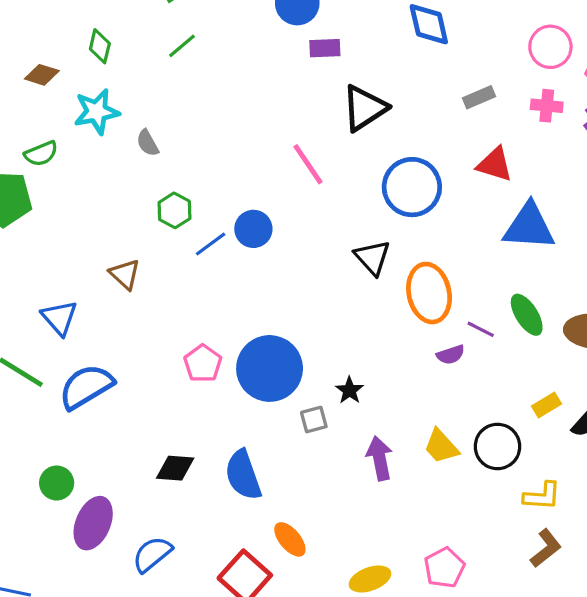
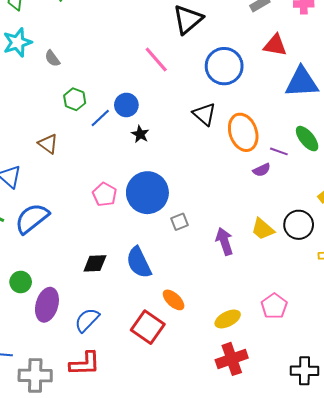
black star: (349, 390) -> (140, 134), moved

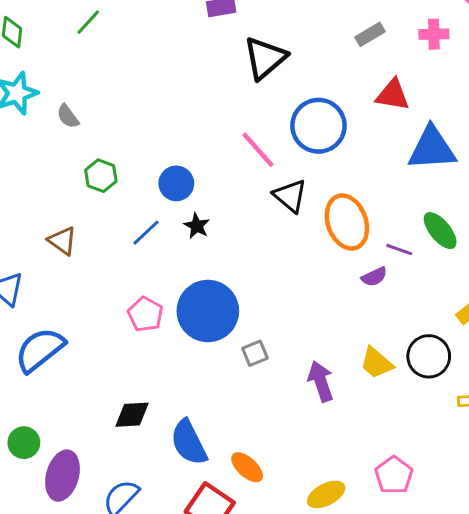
pink line: (156, 60) -> (258, 150), moved
blue line: (100, 118) -> (146, 233), moved
blue semicircle: (139, 263) -> (189, 442), moved

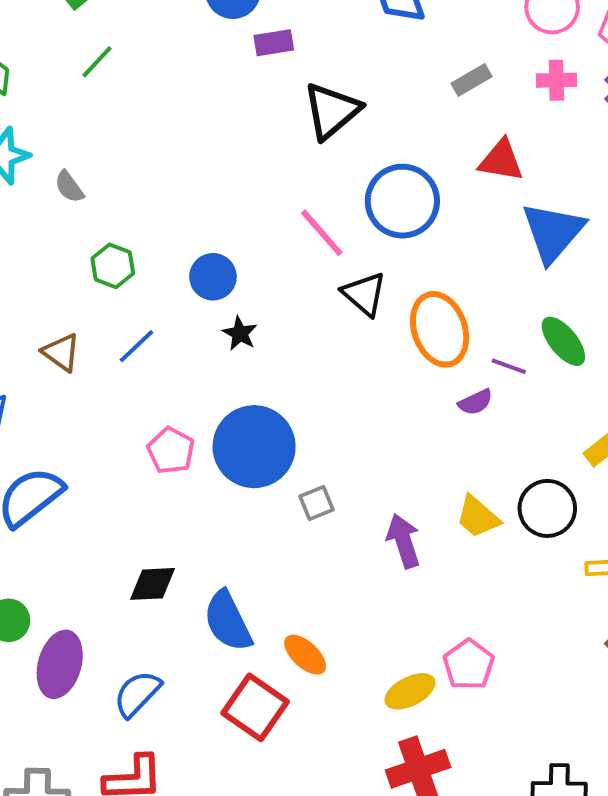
blue triangle: (432, 148) -> (553, 232), turned -46
blue line: (146, 233) -> (136, 346), moved
pink pentagon: (394, 475) -> (469, 665), moved

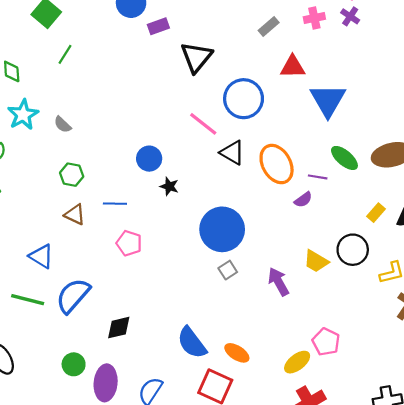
green hexagon: (113, 266) -> (72, 175), moved
blue line: (136, 346) -> (115, 204), turned 55
blue circle: (254, 447) -> (222, 229), moved
pink pentagon: (171, 450) -> (129, 243), moved
black diamond: (153, 584) -> (119, 328), moved

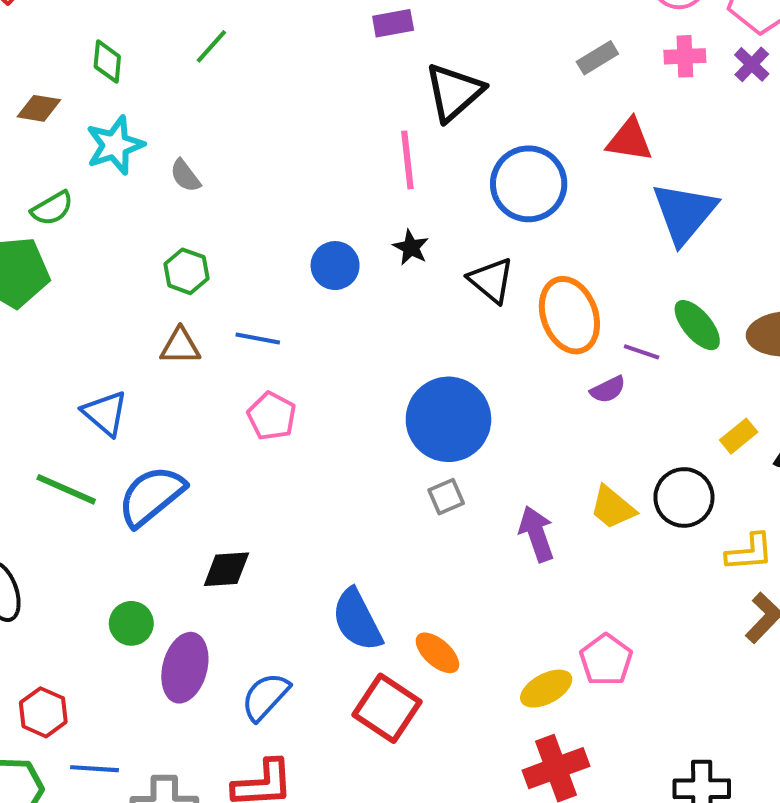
pink line: (203, 124) -> (407, 160), moved, turned 36
black star: (169, 186) -> (411, 247), moved
brown triangle: (75, 215) -> (180, 346), turned -35

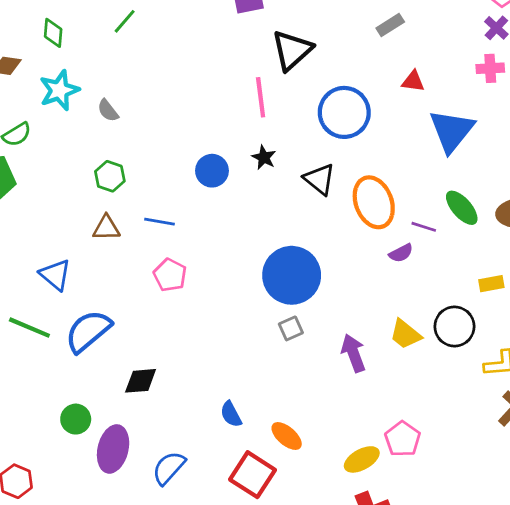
pink cross: (685, 56) -> (490, 68), moved
red triangle: (630, 140) -> (413, 81), size x0.7
yellow rectangle: (739, 436) -> (491, 284), turned 30
blue semicircle: (357, 620) -> (231, 414), size x0.6

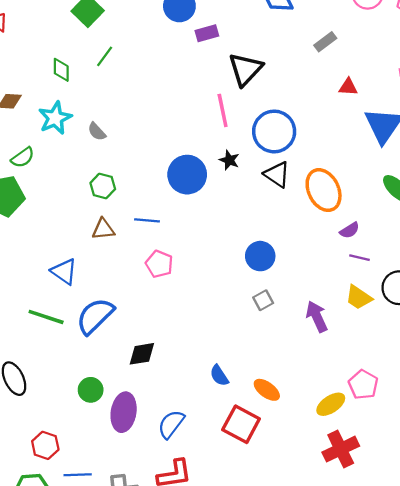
green diamond: (53, 33) -> (61, 70), moved
blue circle: (344, 112) -> (274, 131), moved
blue circle: (212, 171) -> (187, 175), size x1.4
purple line: (424, 227) -> (360, 258), moved
blue circle: (292, 275) -> (260, 256), size x0.6

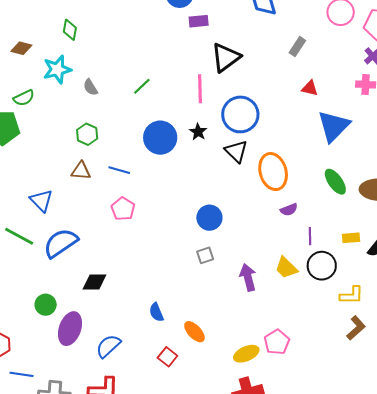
gray rectangle: (325, 42) -> (297, 47), turned -30
green line: (105, 56) -> (142, 86), moved
purple line: (360, 258) -> (310, 236), moved, turned 66
red square: (241, 424) -> (167, 357), size x0.6

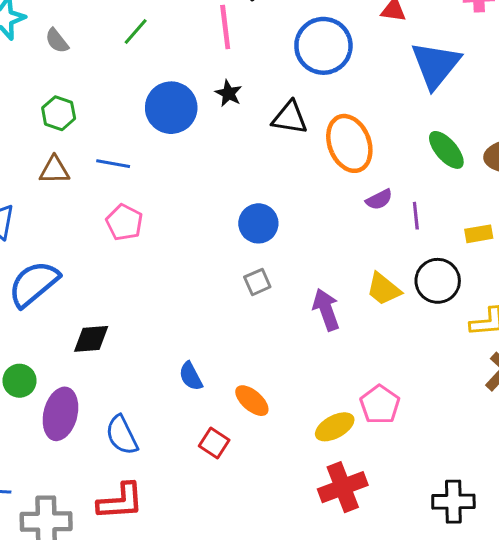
blue circle: (240, 114) -> (323, 46), moved
black triangle: (236, 151) -> (290, 118), turned -30
purple line: (310, 236) -> (416, 216), moved
blue semicircle: (108, 346) -> (122, 435), turned -68

